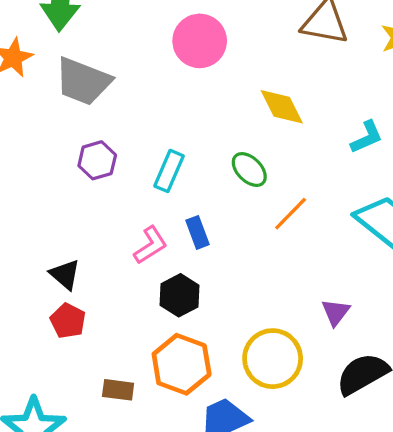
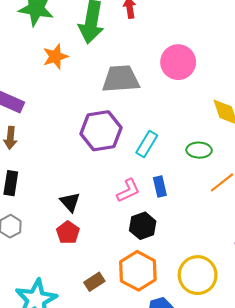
gray trapezoid: (83, 81) -> (121, 79), moved, turned 147
purple hexagon: (97, 160) -> (101, 131), size x1.6
green ellipse: (249, 170) -> (199, 150), turned -50
brown rectangle: (118, 390) -> (94, 282), turned -48

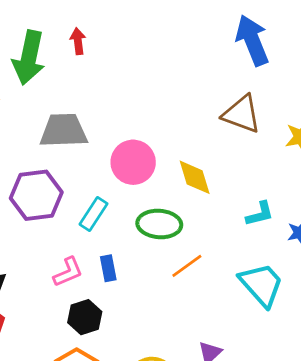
pink circle: (178, 62) -> (133, 162), moved
green ellipse: (199, 150) -> (159, 224), size x1.4

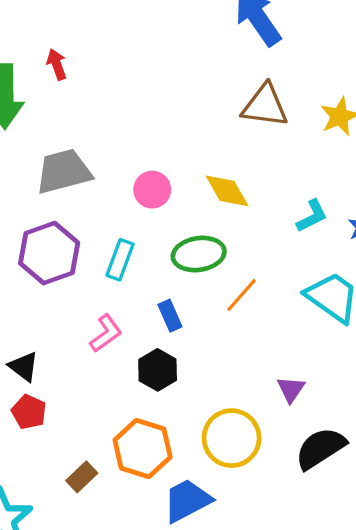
pink circle: (133, 162) -> (152, 190), size x0.7
blue rectangle: (108, 268) -> (170, 316), moved
black hexagon: (85, 317) -> (158, 370), moved

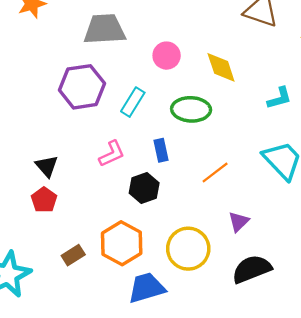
orange line: (241, 295) -> (215, 173), moved

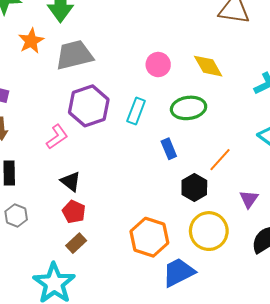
gray trapezoid: (104, 29) -> (74, 55), moved
pink L-shape: (112, 154) -> (57, 137), moved
black hexagon: (144, 188) -> (194, 188), moved
brown rectangle: (73, 255) -> (76, 243), moved

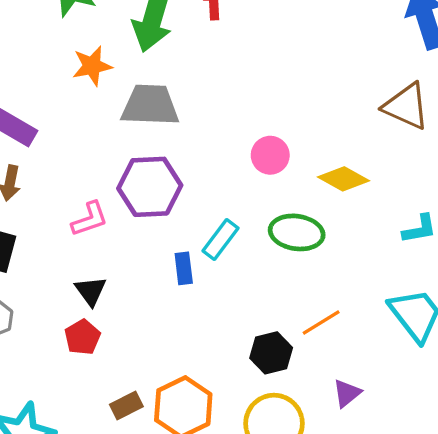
yellow diamond: (208, 66) -> (344, 179), turned -48
cyan rectangle: (136, 111) -> (221, 239), moved
blue rectangle: (169, 149) -> (184, 268), moved
brown rectangle: (76, 243) -> (126, 405), moved

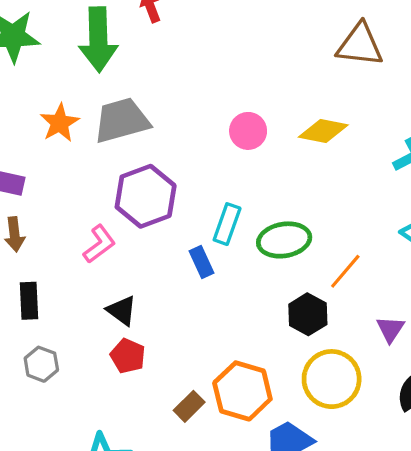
orange star: (92, 66) -> (60, 123), moved
green ellipse: (297, 232) -> (284, 240), moved

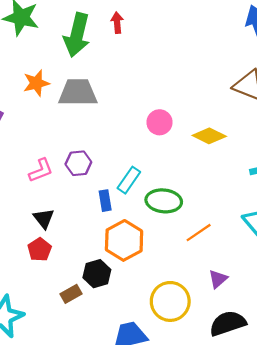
purple hexagon: (146, 196) -> (78, 163), moved, size x0.6
black hexagon: (308, 314) -> (97, 274), moved
orange hexagon: (242, 391) -> (124, 240), moved

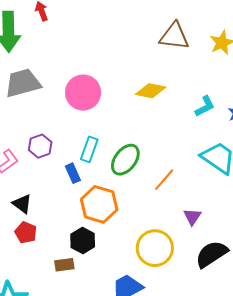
pink circle: (160, 122) -> (83, 93), moved, size x1.5
green ellipse: (164, 201) -> (125, 160), turned -44
brown rectangle: (71, 294) -> (64, 265), turned 36

